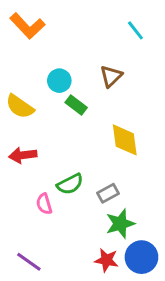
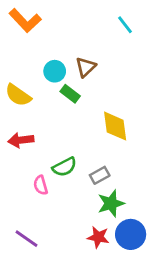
brown triangle: (111, 76) -> (86, 67), moved

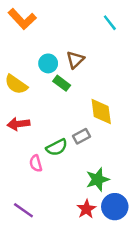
gray rectangle: (100, 175) -> (81, 136), moved
red star: (98, 237) -> (86, 209), turned 30

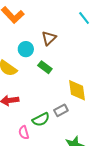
brown triangle: (75, 60) -> (49, 38), moved
cyan circle: (48, 63) -> (26, 49), moved

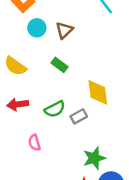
cyan circle: (26, 49) -> (37, 28), moved
green semicircle: (41, 119) -> (55, 109), moved

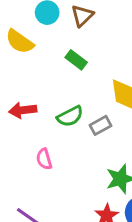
yellow semicircle: (15, 66) -> (20, 42), moved

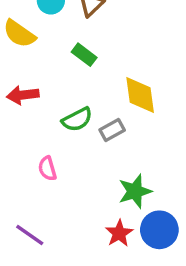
red arrow: (23, 110) -> (23, 95), moved

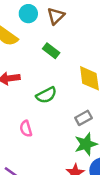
gray rectangle: (112, 130) -> (83, 118), moved

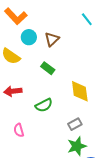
pink semicircle: (26, 129) -> (19, 130), moved

